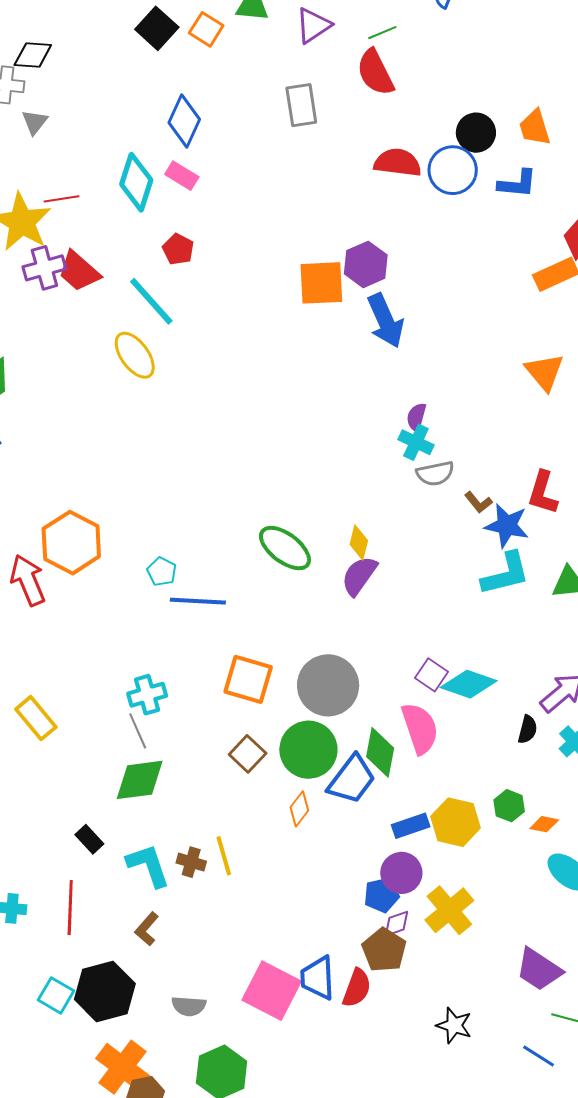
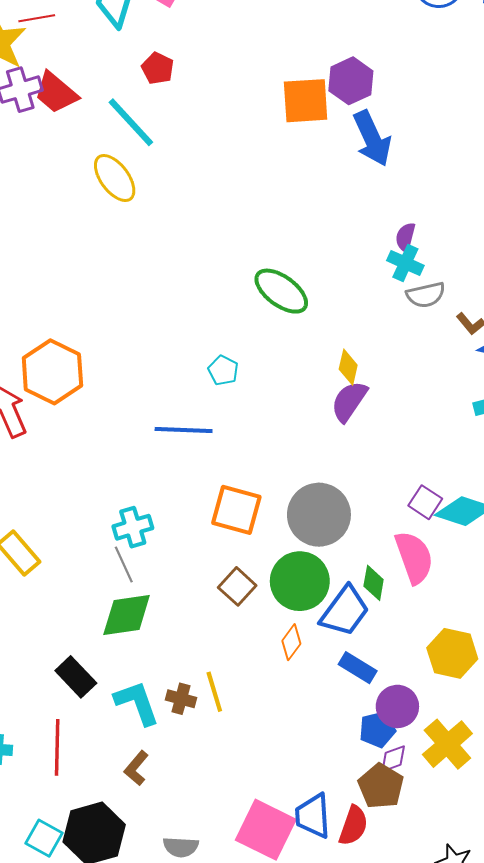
green ellipse: (285, 548) -> (281, 291), moved
cyan pentagon: (162, 572) -> (223, 370), moved
green diamond: (380, 752) -> (374, 583), size x0.7
blue rectangle: (411, 826) -> (358, 668), moved, turned 51
black rectangle: (89, 839) -> (76, 677), size x1.4

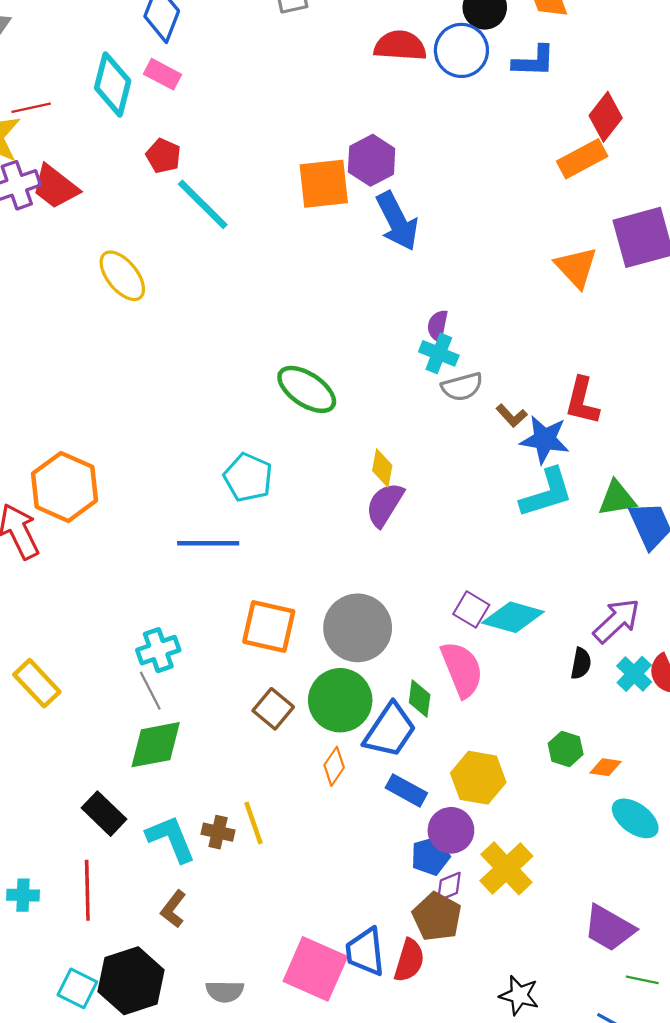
cyan line: (131, 122) -> (203, 204), moved
cyan pentagon: (223, 370) -> (248, 477), size x1.5
yellow hexagon: (452, 653) -> (478, 778), moved

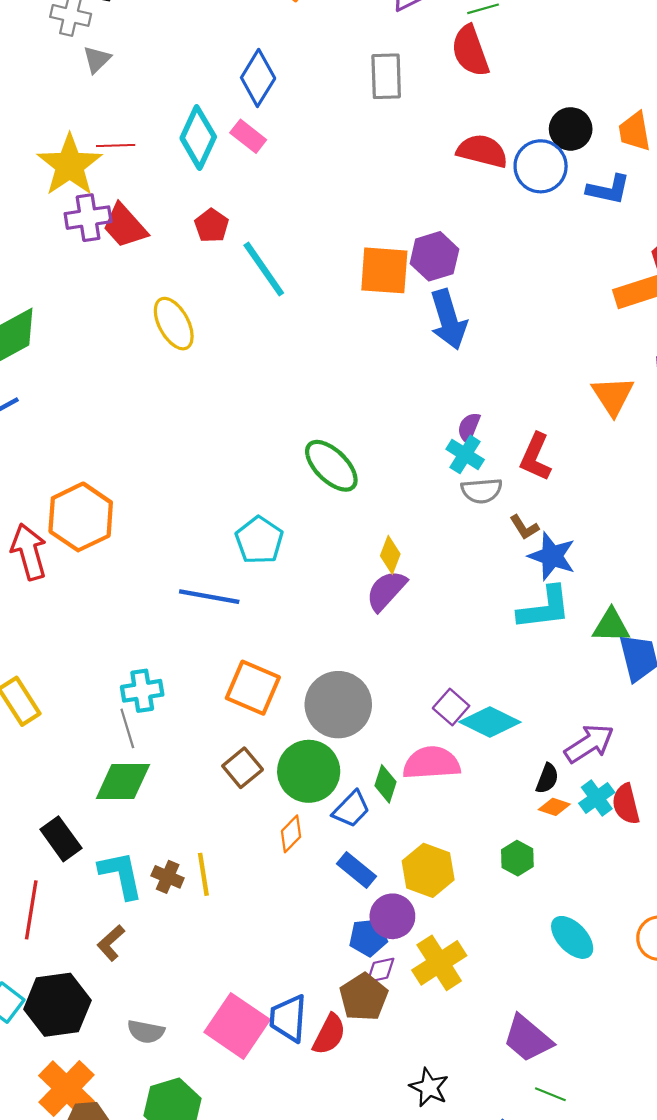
red pentagon: (163, 156) -> (212, 226), moved
red L-shape: (582, 401) -> (536, 457), moved
pink semicircle: (462, 669) -> (431, 763), turned -82
blue trapezoid: (390, 730) -> (351, 809), size x0.7
orange diamond: (606, 767) -> (554, 807), moved

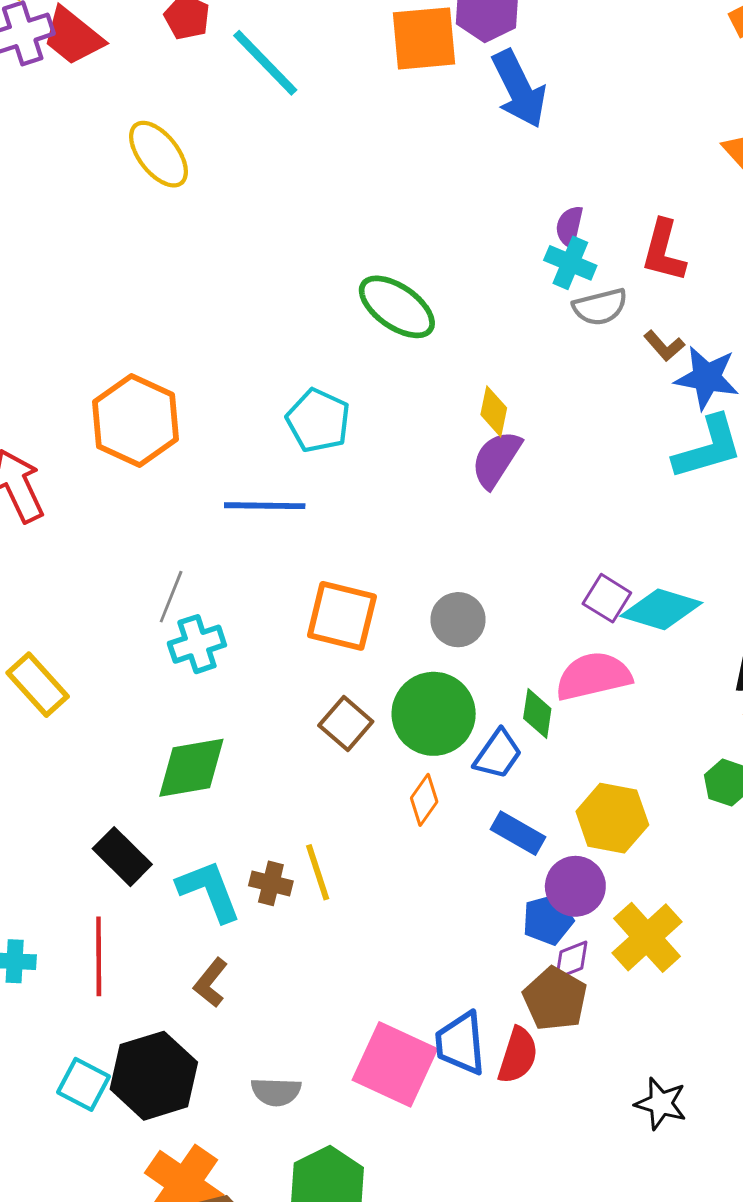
orange hexagon: (81, 517) -> (136, 421), moved
gray circle: (338, 705) -> (458, 620), size x0.6
gray line: (127, 728) -> (171, 597), moved, turned 48

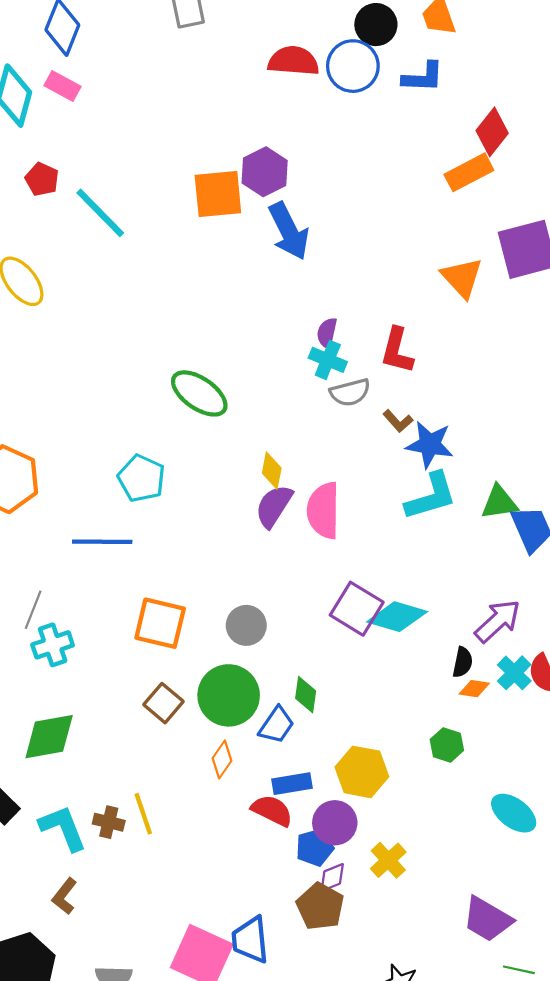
purple square: (607, 598) -> (357, 609), size x1.5
pink semicircle: (593, 676) -> (323, 511), moved, turned -76
blue rectangle: (518, 833) -> (292, 784), turned -39
yellow cross: (647, 937) -> (388, 860), size x0.7
red semicircle: (518, 1055) -> (272, 811), moved, turned -81

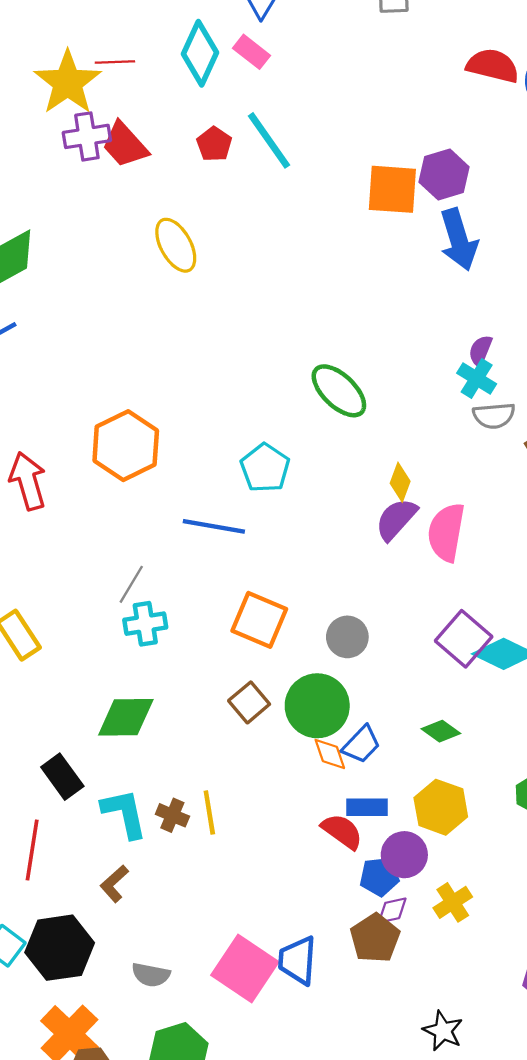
cyan line: (100, 213) -> (269, 140), moved
green diamond: (306, 695) -> (441, 731), moved, turned -72
orange diamond: (222, 759) -> (330, 754), moved, turned -63

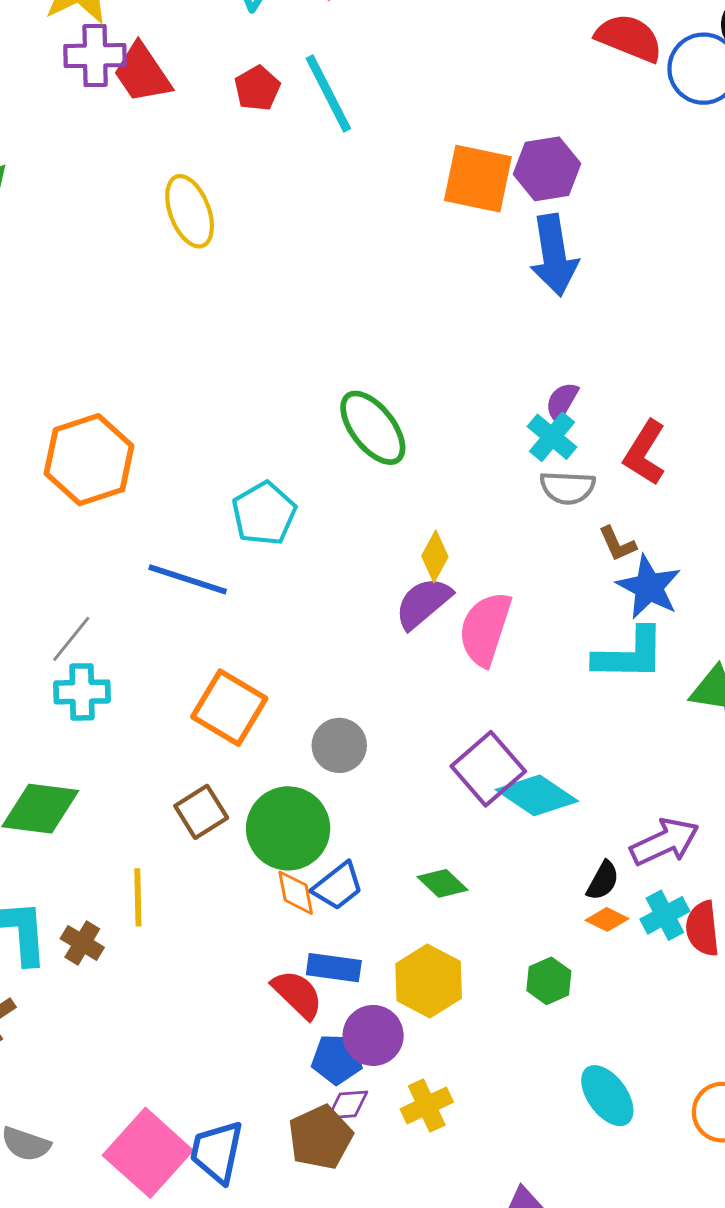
yellow line: (209, 813) -> (138, 897), moved

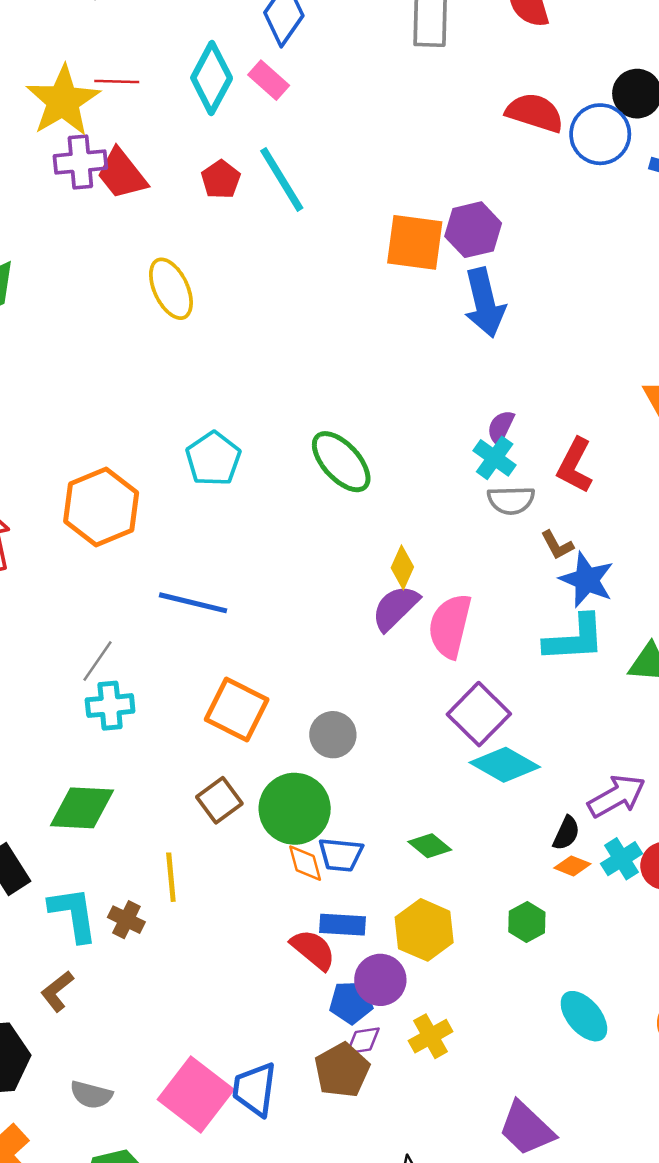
cyan pentagon: (264, 513) -> (213, 459), moved
purple square: (488, 769) -> (479, 714), moved
blue trapezoid: (338, 886) -> (341, 855), turned 48

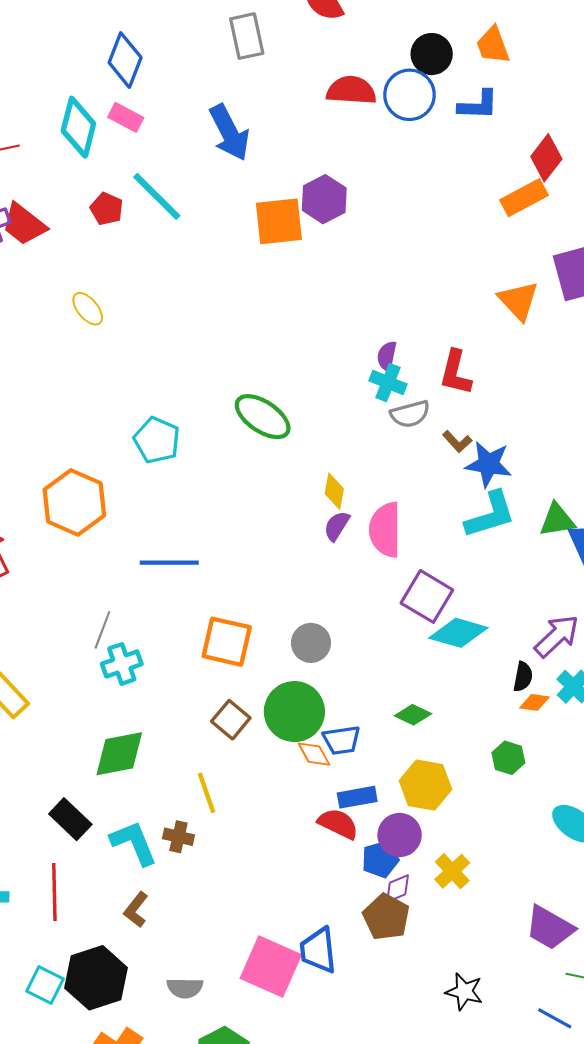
yellow ellipse: (171, 289) -> (88, 309), size x0.7
blue arrow: (485, 303) -> (229, 133), moved
purple semicircle: (395, 608) -> (337, 526), size x0.7

